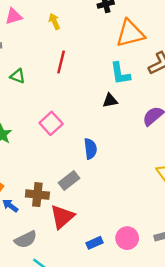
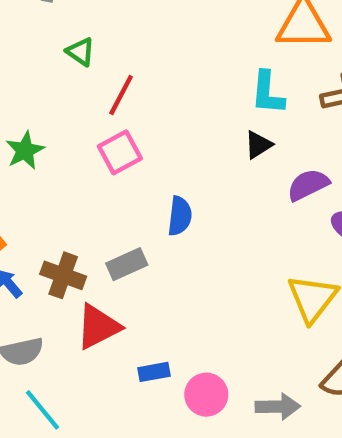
red line: (61, 62) -> (121, 95), moved
black triangle: (110, 101) -> (258, 145), moved, turned -35
blue rectangle: (95, 243) -> (154, 372), moved

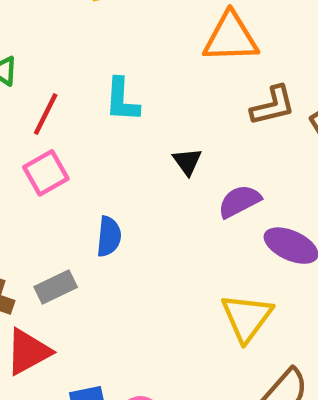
cyan L-shape: (268, 93) -> (122, 100), moved
black triangle: (258, 145) -> (187, 162), turned -32

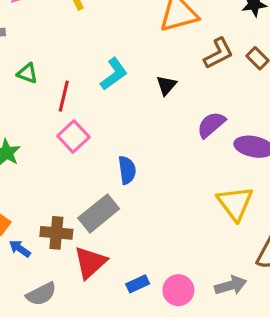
cyan L-shape: (122, 100) -> (114, 74), turned -116
black triangle: (187, 162) -> (166, 85), moved, turned 30
gray rectangle: (56, 287) -> (99, 213), size x1.4

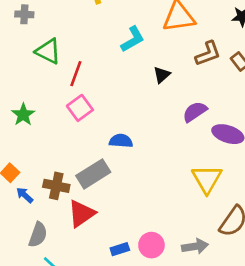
green triangle: (27, 73) -> (48, 51), size x1.5
cyan L-shape: (114, 74) -> (133, 39), moved
blue semicircle: (127, 170) -> (121, 141), turned -85
blue rectangle: (138, 284) -> (120, 249), moved
gray semicircle: (41, 294) -> (38, 235), turned -50

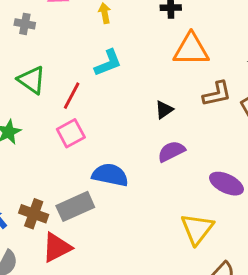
cyan L-shape: (133, 39) -> (108, 63), moved
green triangle: (48, 51) -> (32, 80), moved
purple semicircle: (195, 112) -> (171, 151), moved
blue semicircle: (121, 141) -> (110, 175), size x1.4

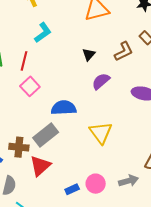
brown L-shape: (217, 94) -> (124, 51), moved
yellow triangle: (197, 229) -> (101, 133), moved

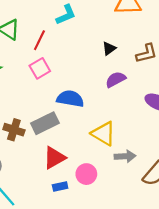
yellow triangle: (101, 133) -> (104, 134), turned -35
red triangle: (40, 166) -> (54, 158), moved
gray arrow: (128, 181) -> (125, 156), moved
pink circle: (96, 184) -> (86, 174), moved

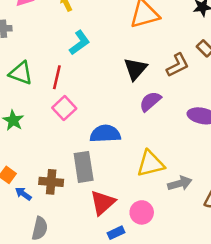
black triangle: (109, 48) -> (135, 69), size x1.5
gray rectangle: (45, 123) -> (84, 167), turned -60
yellow triangle: (104, 134) -> (150, 164), turned -32

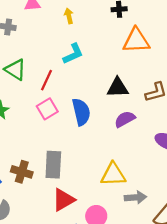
black triangle: (135, 69) -> (118, 88), turned 35
blue semicircle: (105, 134) -> (81, 112), moved, turned 68

